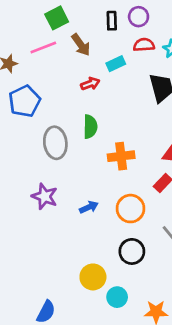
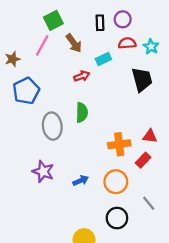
pink line: (43, 47) -> (42, 45), turned -40
orange cross: (121, 156) -> (119, 144), moved

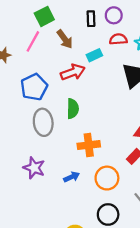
red arrow: (82, 76) -> (73, 72), size x1.5
blue pentagon: (26, 91) -> (34, 87), moved
orange cross: (119, 144) -> (89, 145), moved

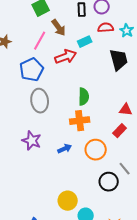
pink line: (33, 41) -> (40, 41), moved
green semicircle: (73, 109) -> (84, 97), moved
black circle: (108, 214) -> (109, 182), moved

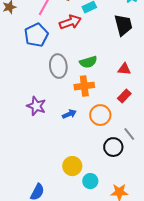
green semicircle: (84, 97) -> (88, 62), turned 72
gray ellipse: (40, 101) -> (58, 66), moved
red triangle: (126, 110) -> (124, 69), moved

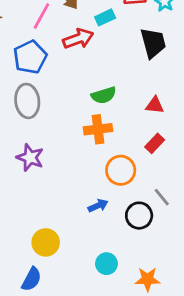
gray ellipse: (58, 66) -> (27, 101), moved
blue arrow: (69, 114) -> (98, 206), moved
yellow circle: (72, 166) -> (46, 242), moved

